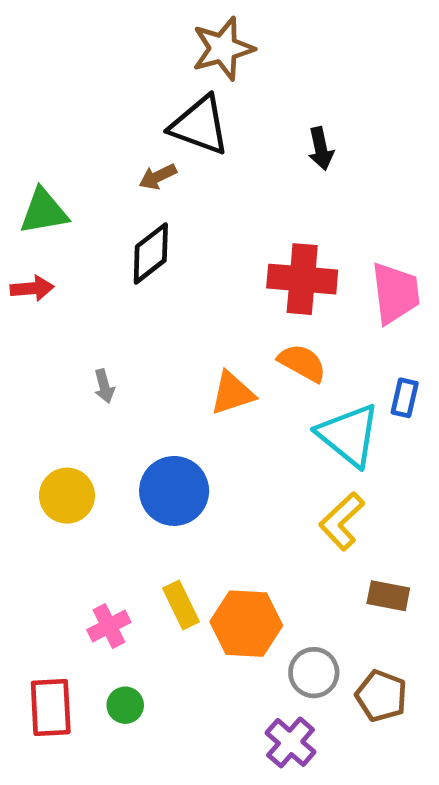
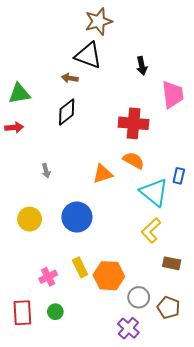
brown arrow: (158, 177) -> (70, 78), turned 35
pink trapezoid: (395, 293) -> (173, 95), moved

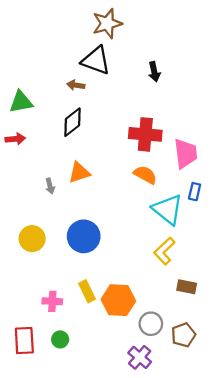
pink trapezoid: (173, 95) -> (186, 153), moved
orange triangle: (103, 174) -> (79, 173), moved
pink cross: (48, 277) -> (52, 301), turned 30
brown pentagon: (169, 308) -> (183, 335), turned 30

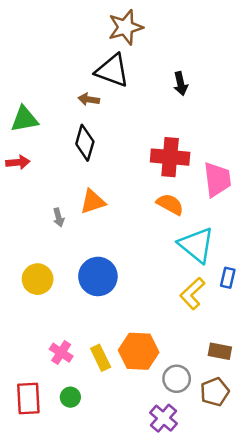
black diamond: (72, 122) -> (85, 143), turned -36
blue rectangle: (195, 192) -> (228, 278), moved
brown rectangle: (187, 287) -> (220, 351), moved
yellow rectangle: (87, 291) -> (101, 358), moved
pink cross: (52, 301) -> (61, 353), turned 30

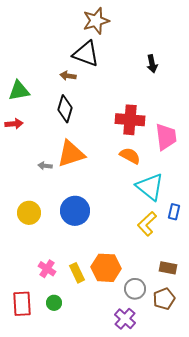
black arrow: (181, 84) -> (152, 64), moved
orange triangle: (93, 202) -> (71, 154), size x1.4
gray arrow: (59, 217) -> (45, 166), turned 112

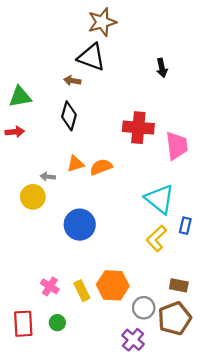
orange triangle: (71, 154) -> (75, 164), size x0.6
orange semicircle: (130, 156) -> (101, 167), moved, turned -50
yellow circle: (29, 213) -> (33, 197), moved
brown pentagon: (164, 299) -> (175, 318), size x1.4

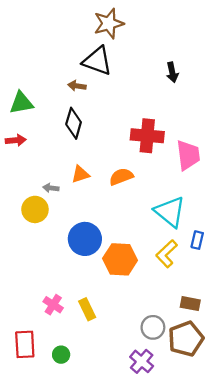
orange semicircle: (101, 167) -> (121, 177), moved
orange hexagon: (113, 285) -> (120, 259), moved
green circle: (57, 323) -> (61, 355), moved

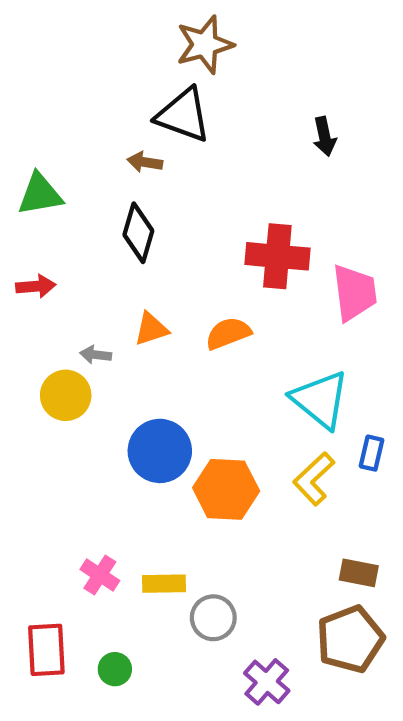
red arrow: (16, 140) -> (36, 286), moved
yellow rectangle: (87, 309) -> (164, 584), turned -65
gray circle: (153, 327) -> (213, 618), moved

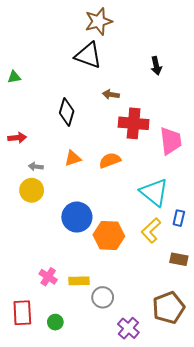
brown arrow: (145, 162) -> (111, 95), moved
green triangle: (40, 194) -> (14, 77), moved, size x0.6
gray arrow: (96, 355) -> (36, 167), moved
brown rectangle: (359, 573) -> (179, 259), moved

